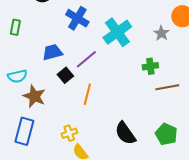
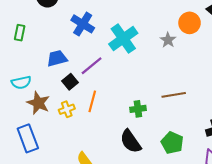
green cross: (150, 66) -> (138, 109), moved
blue rectangle: (24, 131) -> (28, 138), turned -36
yellow cross: (69, 133) -> (67, 109), moved

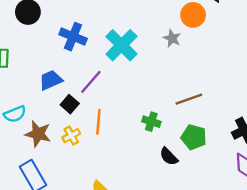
green cross: (138, 109) -> (151, 122), turned 35
black semicircle: (131, 141) -> (169, 156), moved, size x0.7
green pentagon: (172, 143) -> (194, 137), moved

